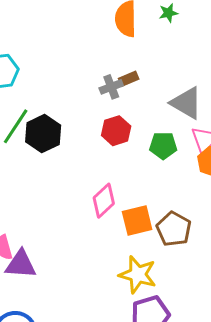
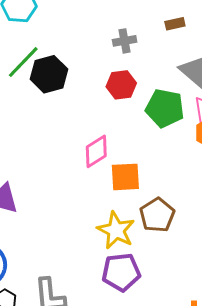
brown rectangle: (129, 79) -> (175, 24), moved
green pentagon: (163, 146) -> (165, 108), size x1.4
brown pentagon: (174, 229) -> (157, 215), moved

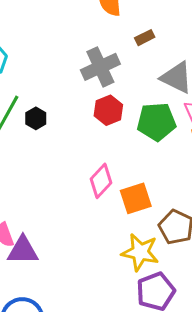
gray cross: (125, 41) -> (100, 67), size x1.6
black hexagon: (49, 74) -> (36, 118), size x0.6

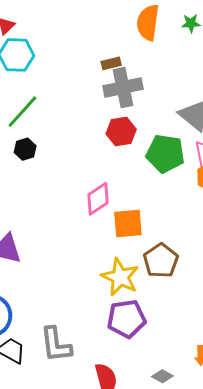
brown rectangle: (145, 38) -> (111, 63), moved
black hexagon: (36, 118) -> (25, 149), moved

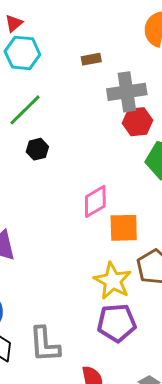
brown rectangle: (111, 63) -> (91, 59), moved
red hexagon: (121, 132) -> (138, 122), moved
black hexagon: (25, 149) -> (37, 149), moved

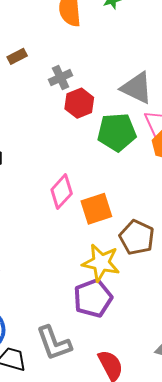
gray cross: (127, 92) -> (61, 78), size x0.6
purple pentagon: (117, 323) -> (93, 298), moved

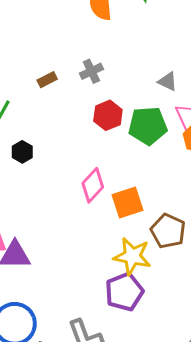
brown rectangle: (17, 56) -> (47, 80), moved
gray triangle: (137, 88) -> (168, 81), size x0.6
red hexagon: (79, 103) -> (108, 115), moved

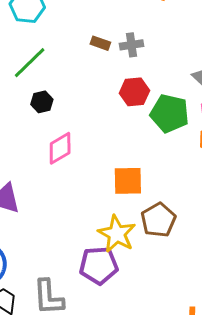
brown rectangle: (47, 80) -> (100, 43), moved, turned 30
pink diamond: (93, 185) -> (60, 148), moved

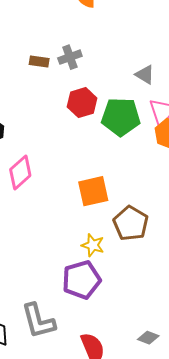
yellow star: (117, 234) -> (93, 245), size x0.6

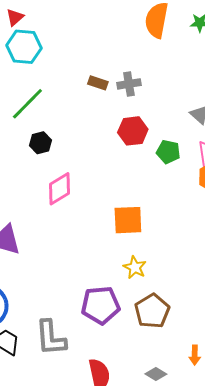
green pentagon: (121, 117) -> (168, 152), size x0.6
brown pentagon: (131, 223) -> (152, 311), moved
yellow star: (93, 245) -> (135, 267), moved

